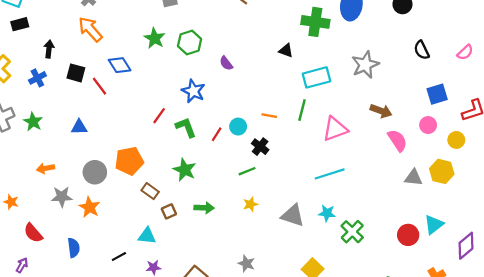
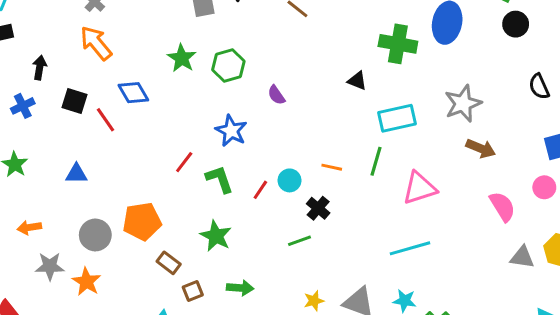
brown arrow: (381, 111) -> (481, 148), moved
yellow star: (250, 204) -> (314, 301), moved

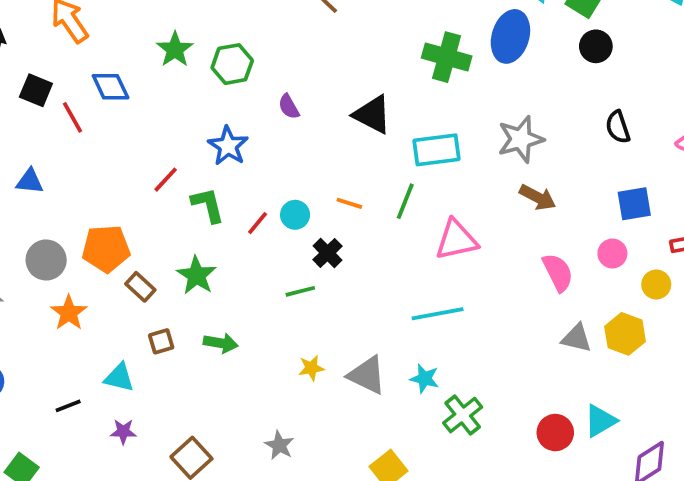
black triangle: (357, 81) -> (372, 115), moved, size x1.6
brown rectangle: (169, 263) -> (140, 287), moved
orange star: (87, 282) -> (69, 313), moved

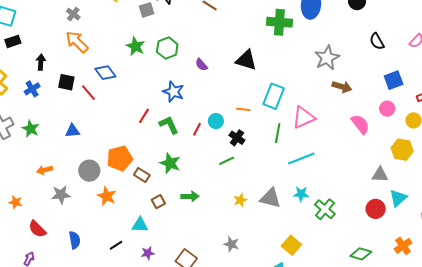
cyan rectangle: (437, 150) -> (274, 96), moved, turned -50
green line: (405, 201) -> (278, 133), moved
gray triangle: (577, 338) -> (380, 175), moved

